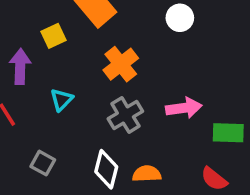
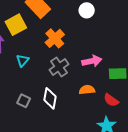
yellow square: (54, 36) -> (16, 25), size x1.5
gray square: (43, 163) -> (24, 101), moved
orange semicircle: (147, 174) -> (87, 90), moved

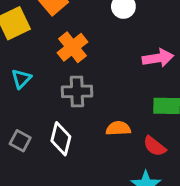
pink arrow: (92, 61) -> (158, 58), moved
gray cross: (59, 67) -> (77, 91), turned 30

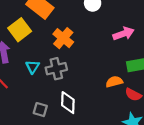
gray cross: (77, 91) -> (56, 69), moved
orange semicircle: (118, 128) -> (114, 82), moved

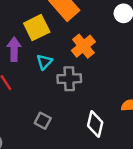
cyan triangle: (32, 67) -> (44, 62), moved
white diamond: (68, 103) -> (95, 124), moved

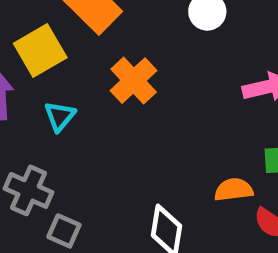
gray cross: (69, 79) -> (29, 190), moved, turned 30

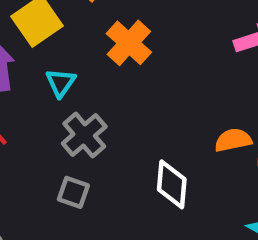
gray cross: (29, 190) -> (84, 135), moved, turned 30

